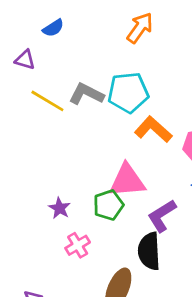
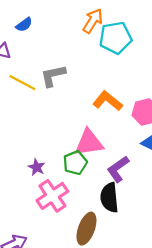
cyan pentagon: (128, 93) -> (115, 38), moved
gray L-shape: (86, 94) -> (53, 76), turned -36
pink cross: (78, 245) -> (52, 196), size x1.6

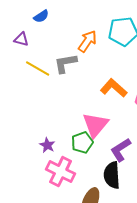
orange arrow: (93, 21) -> (87, 41), moved
pink triangle: (89, 143) -> (95, 125), turned -44
pink cross: (52, 196) -> (61, 172), turned -32

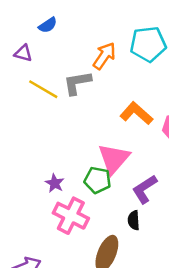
green pentagon: (82, 143) -> (98, 180), turned 30
black semicircle: (112, 175) -> (134, 220), size x0.6

